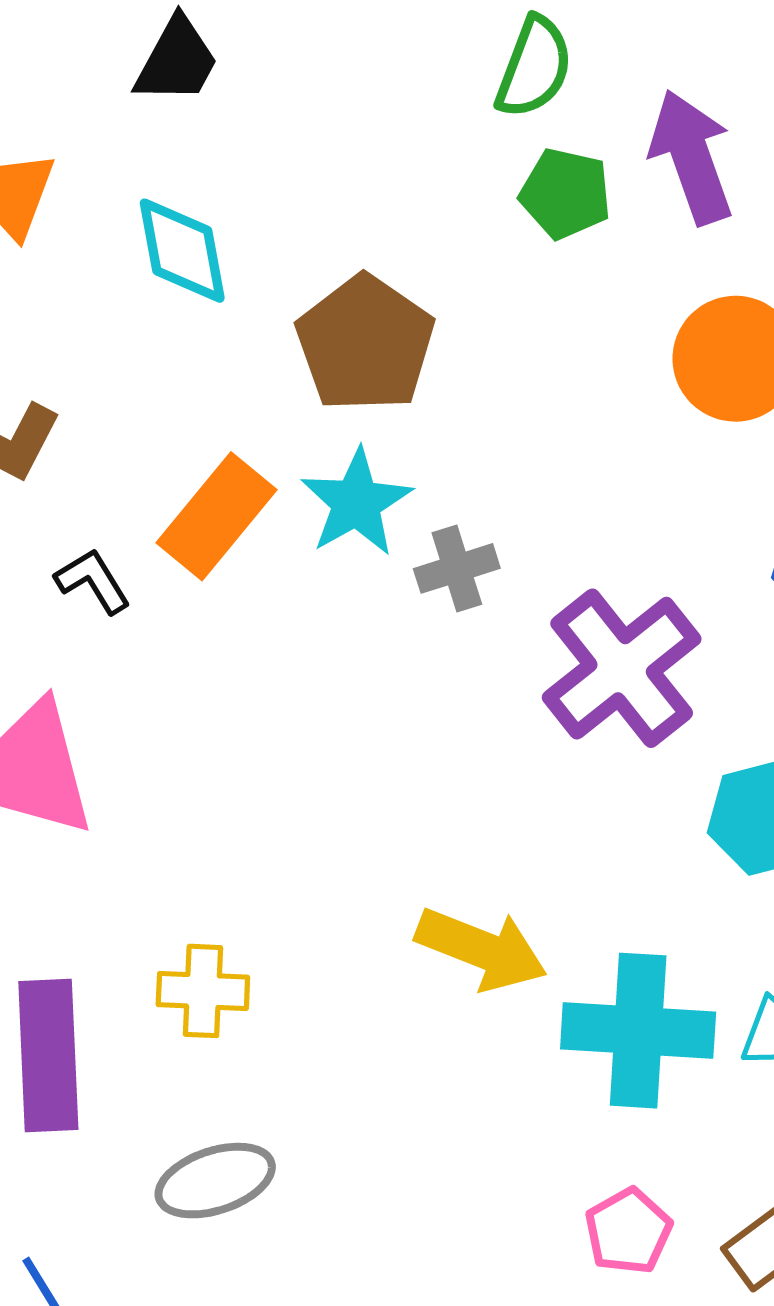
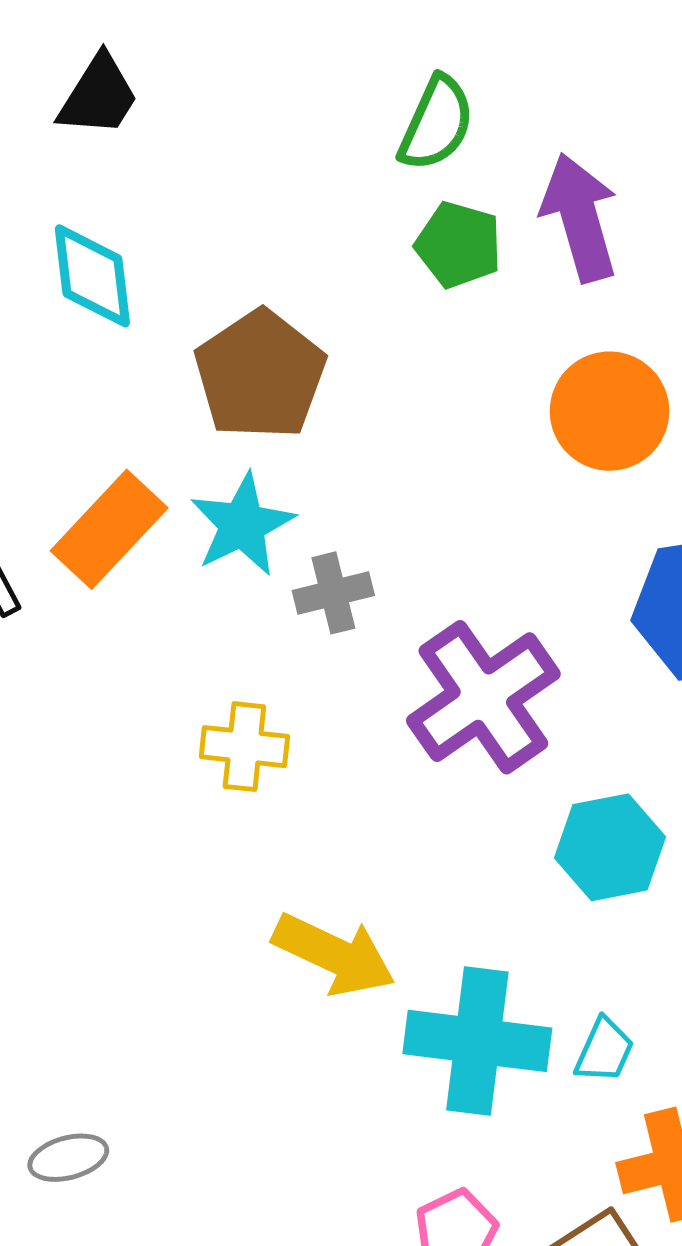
yellow cross: (203, 991) -> (244, 747), moved
gray ellipse: (215, 1181) -> (68, 1158), size x0.7

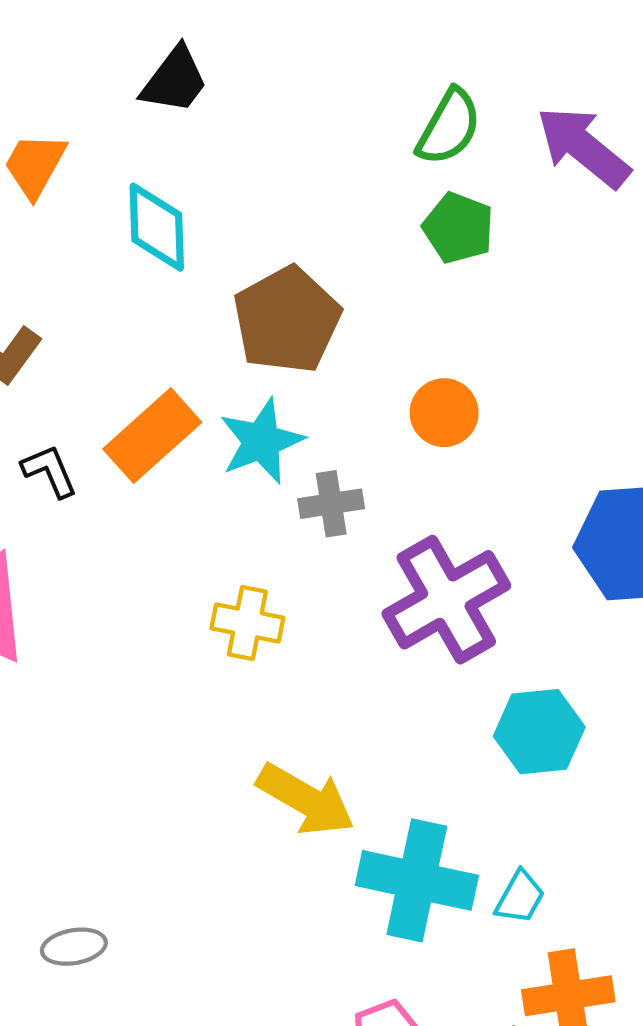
purple arrow: (580, 218) -> (583, 147), moved, turned -40
orange circle: (610, 411) -> (444, 413), moved, size x0.7

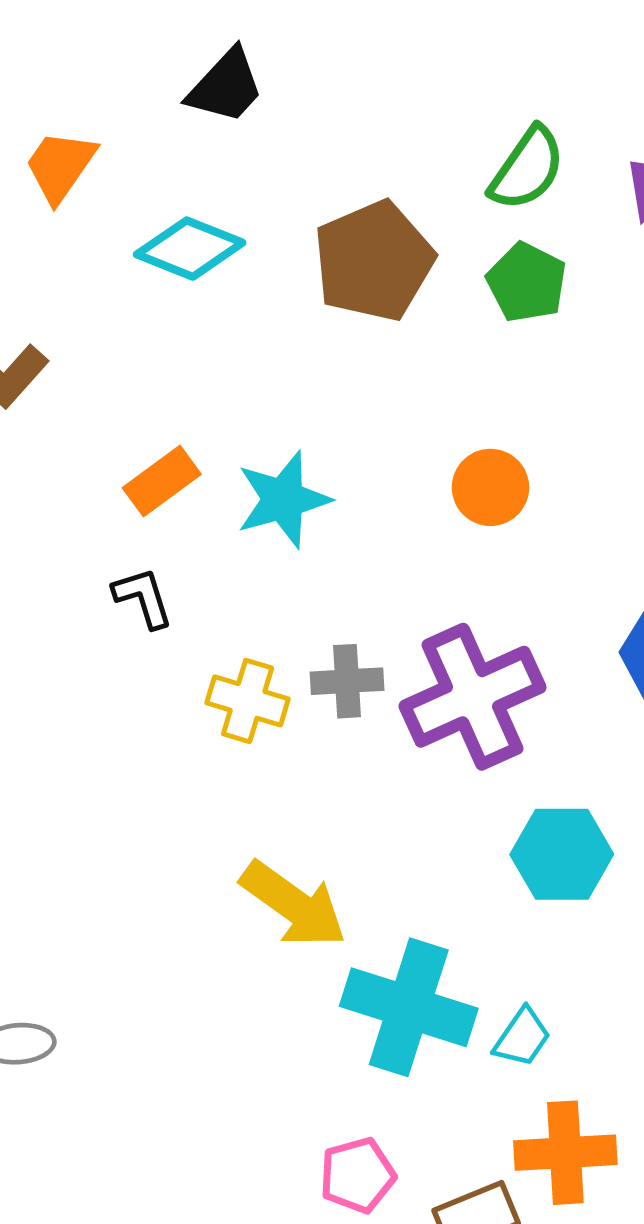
cyan diamond: (157, 227) -> (190, 249), turned -72
brown pentagon: (287, 320) -> (374, 261), moved
orange rectangle: (152, 436) -> (162, 481), size x0.7
black L-shape: (50, 471) -> (143, 598), moved
gray cross: (331, 504) -> (347, 681), moved

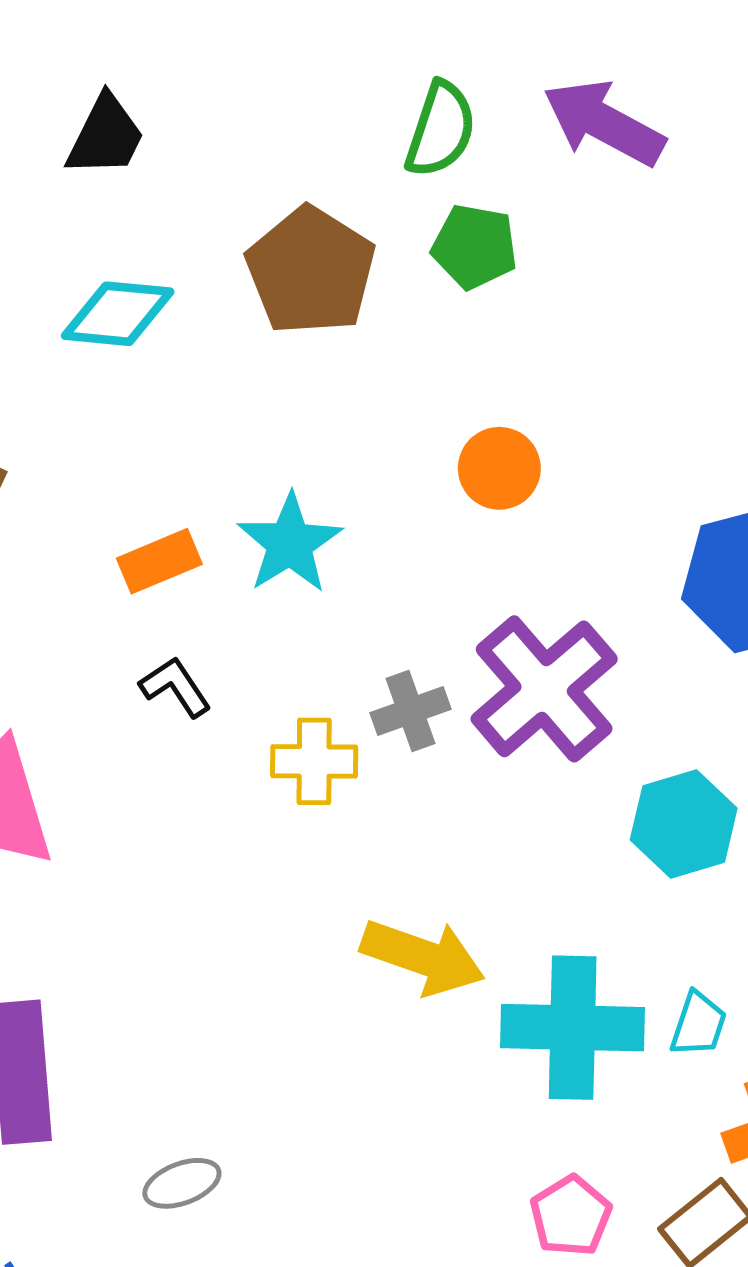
orange rectangle: (162, 481) -> (159, 561), turned 30

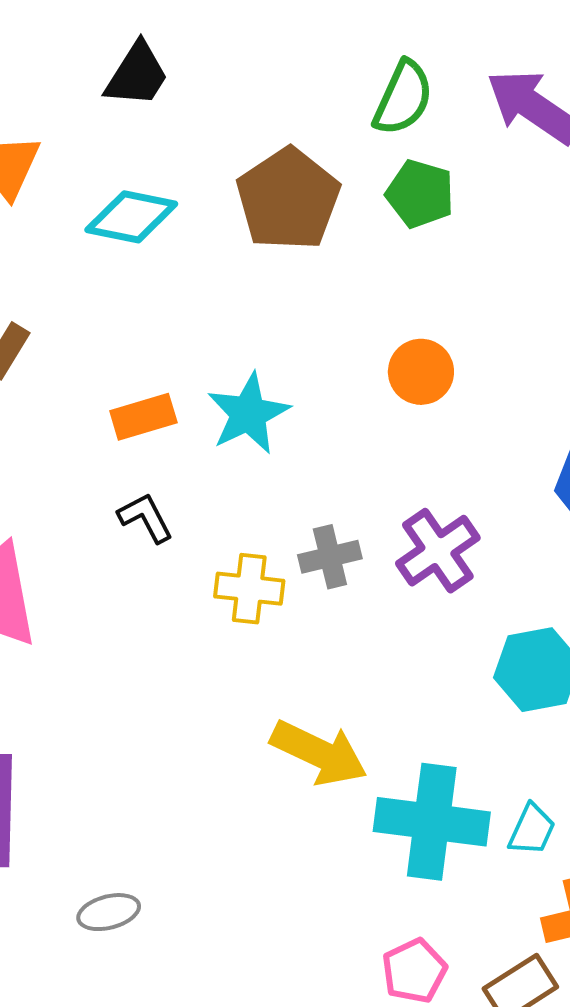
purple cross: (544, 689) -> (438, 551), size x0.7

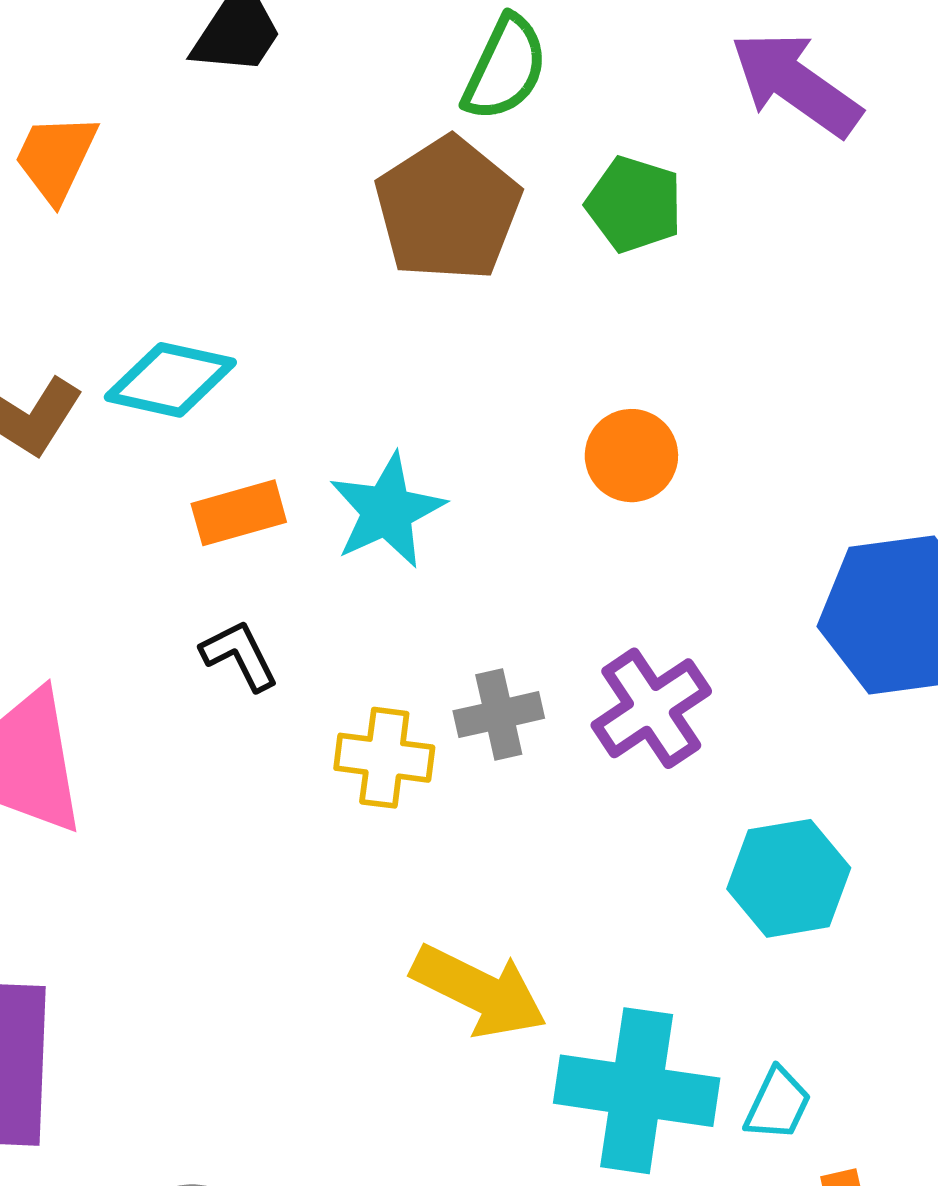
green semicircle: (403, 98) -> (505, 68), moved
cyan diamond: (131, 217) -> (170, 380), moved

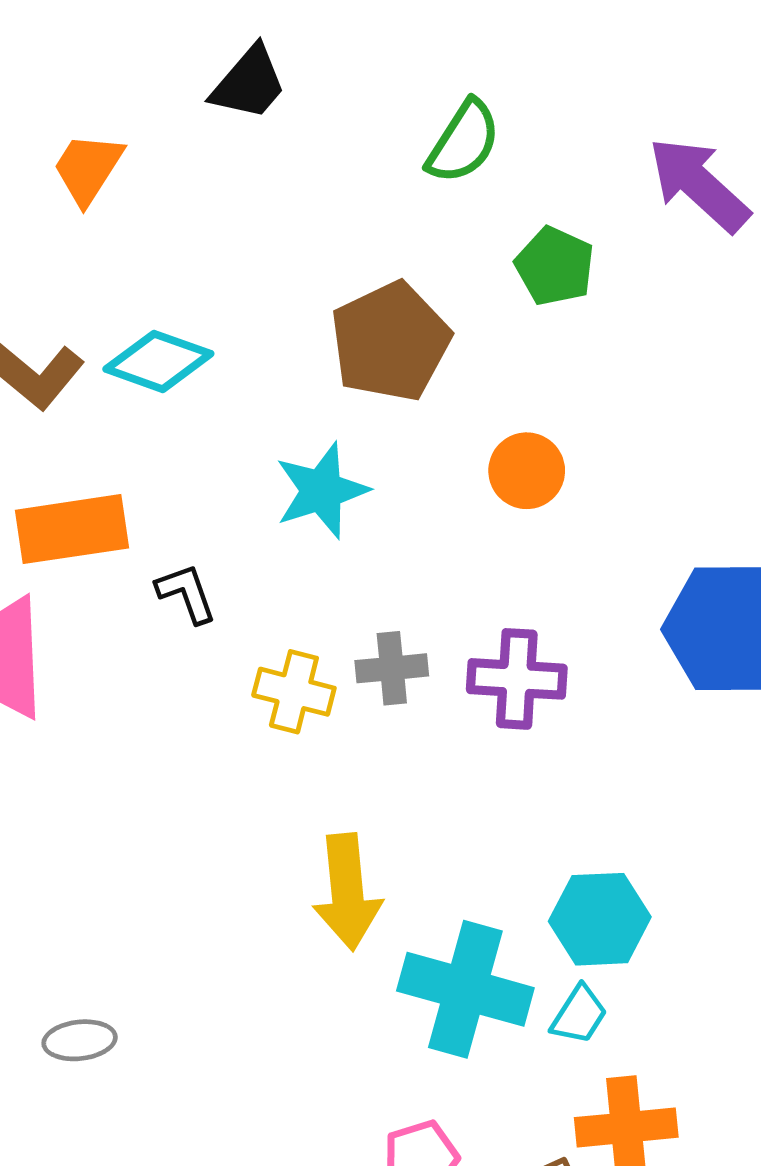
brown pentagon: (448, 209) -> (390, 342), moved
orange rectangle: (239, 513) -> (72, 529), moved, size x1.5
purple cross: (651, 708) -> (517, 679), turned 30
cyan hexagon: (789, 878) -> (600, 919), moved
yellow arrow: (479, 991) -> (347, 892), turned 51

